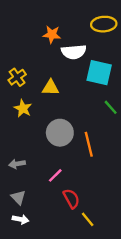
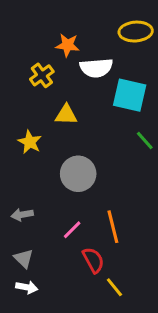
yellow cross: (17, 77) -> (42, 75), moved
orange line: (89, 144) -> (113, 227), moved

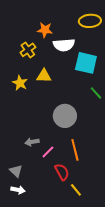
yellow star: (30, 142) -> (20, 83), moved
gray circle: (78, 174) -> (65, 116), moved
gray arrow: (22, 215) -> (32, 142), moved

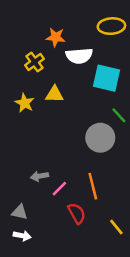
gray circle: (65, 116) -> (100, 138), moved
gray triangle: (16, 171) -> (20, 212), turned -32
yellow line: (76, 190) -> (116, 227), moved

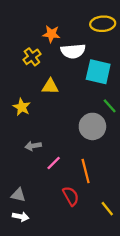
yellow star: (25, 103) -> (22, 107), moved
gray arrow: (39, 176) -> (33, 146), moved
pink line: (59, 189) -> (54, 163), moved

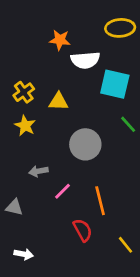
yellow cross: (32, 57) -> (24, 92), moved
gray circle: (92, 126) -> (85, 144), moved
gray triangle: (18, 195) -> (14, 207), moved

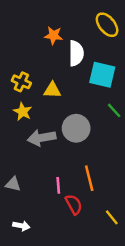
yellow ellipse: (120, 28) -> (107, 25), turned 55
white semicircle: (85, 60) -> (76, 53), turned -85
yellow cross: (24, 92) -> (21, 82), turned -30
gray arrow: (38, 171) -> (42, 138), moved, size x1.6
pink line: (63, 191) -> (58, 185), moved, turned -49

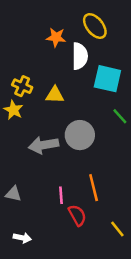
yellow ellipse: (107, 25) -> (95, 26), moved
yellow star: (23, 112) -> (13, 110), moved

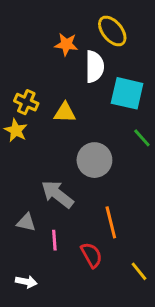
gray arrow: (43, 145) -> (57, 194), moved, turned 48
gray triangle: (13, 194) -> (26, 222), moved
pink line: (61, 195) -> (54, 240), moved

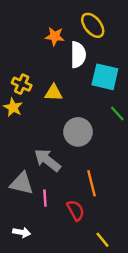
gray triangle: (26, 222) -> (22, 183), size x1.5
yellow line: (139, 271) -> (103, 240), moved

